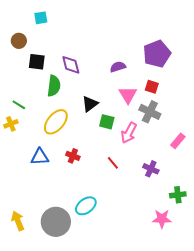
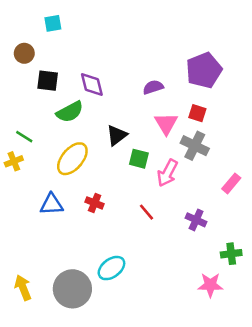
green semicircle: (54, 86) -> (70, 112), turned 55

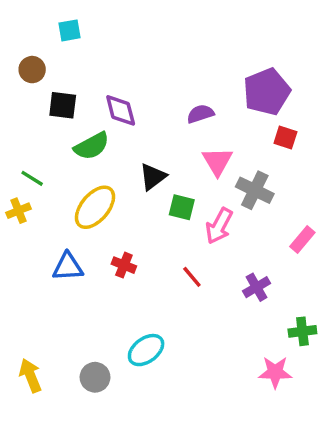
red square: (197, 113) -> (285, 138), moved
purple cross: (196, 220) -> (257, 287), turned 36
gray circle: (72, 289) -> (95, 377), size x0.6

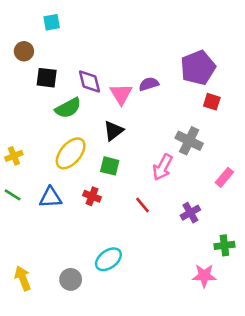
pink triangle: (217, 161) -> (121, 94), moved
green line: (32, 178) -> (13, 195), moved
green square: (182, 207) -> (110, 166), moved

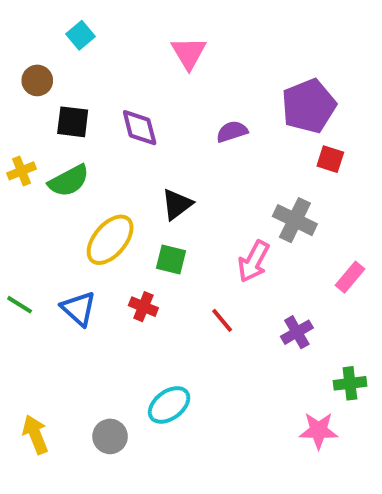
cyan square: (52, 22) -> (81, 35), turned -30
pink triangle: (121, 94) -> (189, 53), moved
green semicircle: (68, 108) -> (69, 181), moved
yellow cross: (14, 156) -> (22, 171), moved
blue triangle: (50, 197) -> (79, 309), turned 45

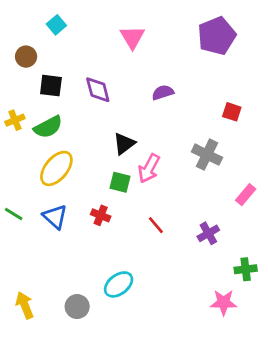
purple pentagon: (309, 106) -> (217, 36), moved
yellow ellipse: (110, 240) -> (56, 168), moved
pink arrow: (254, 261) -> (149, 168), moved

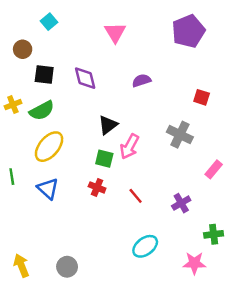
green line: (14, 214) -> (12, 177), moved, turned 49
red cross: (101, 215) -> (97, 187), moved
cyan ellipse: (119, 284) -> (145, 246), moved

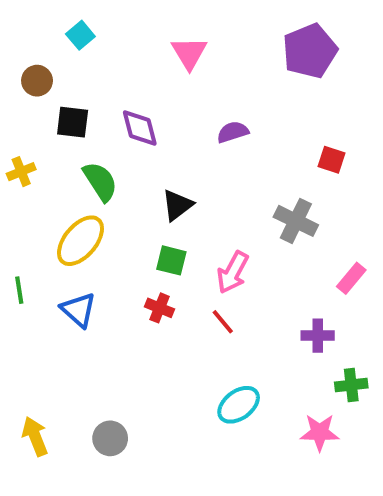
green semicircle: (42, 111) -> (100, 181), moved, turned -95
pink arrow: (130, 147) -> (233, 272), moved
purple cross: (181, 203) -> (318, 336), moved, turned 30

